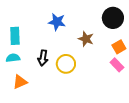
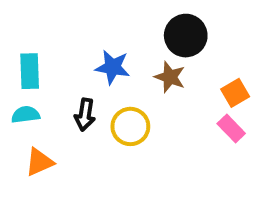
black circle: (113, 18) -> (186, 36), moved
blue star: (57, 22) -> (113, 67), moved

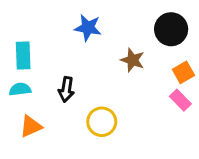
black circle: (186, 36) -> (171, 29), moved
blue star: (113, 67) -> (88, 28), moved
yellow circle: (130, 126) -> (102, 122), moved

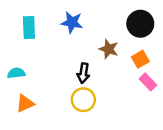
cyan rectangle: (23, 55) -> (29, 28), moved
orange square: (183, 72) -> (140, 59), moved
black arrow: (66, 89) -> (83, 73), moved

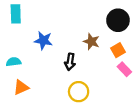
blue star: (72, 22) -> (43, 40), moved
cyan rectangle: (29, 28) -> (16, 14), moved
yellow circle: (83, 100) -> (79, 92), moved

